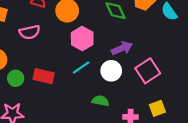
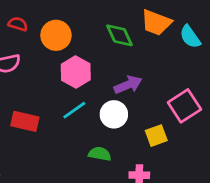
pink square: (148, 71) -> (184, 106), moved
yellow square: (157, 108) -> (156, 136), moved

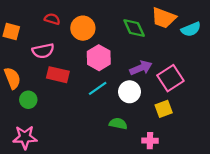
cyan semicircle: (190, 37) -> (191, 29), turned -78
pink square: (184, 106) -> (170, 78), moved
red rectangle: (25, 121) -> (58, 75), moved

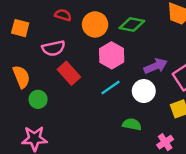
green diamond: (134, 28) -> (132, 24), moved, turned -55
red rectangle: (58, 75) -> (69, 73), turned 35
pink cross: (150, 141) -> (165, 142), turned -35

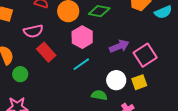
white circle: (144, 91) -> (116, 80), moved

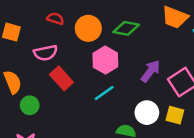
purple arrow: (119, 46) -> (151, 71), turned -30
yellow square: (139, 82) -> (175, 115), turned 35

